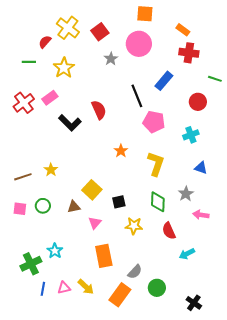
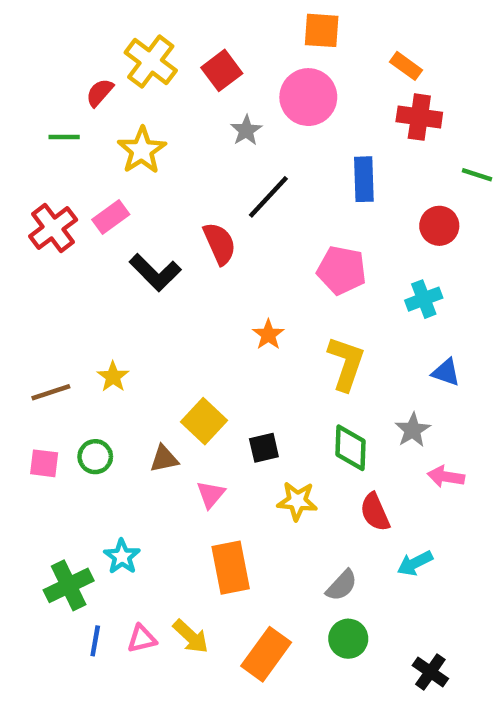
blue rectangle: (164, 81) -> (364, 179), turned -42
black line: (137, 96) -> (268, 197), moved, turned 65
gray semicircle: (135, 272) -> (342, 585), moved

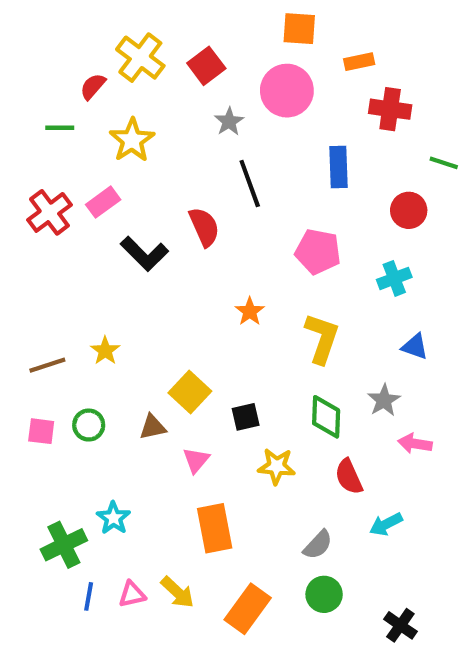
orange rectangle: (406, 66) -> (359, 62), moved, turned -48
black line: (268, 197) -> (250, 183), turned -63

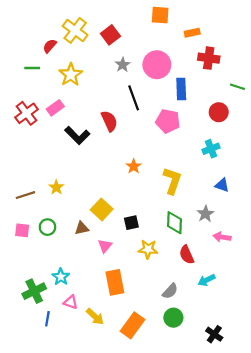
pink circle: (287, 91) -> (157, 65), moved
pink pentagon: (318, 252) -> (168, 121), moved
pink triangle: (132, 594) -> (71, 302), moved, turned 32

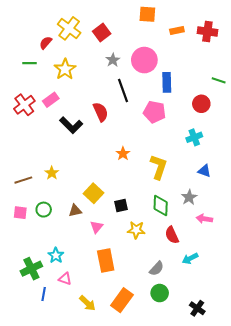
red cross: (209, 58) -> (207, 32), moved
yellow arrow: (95, 317) -> (87, 303), moved

